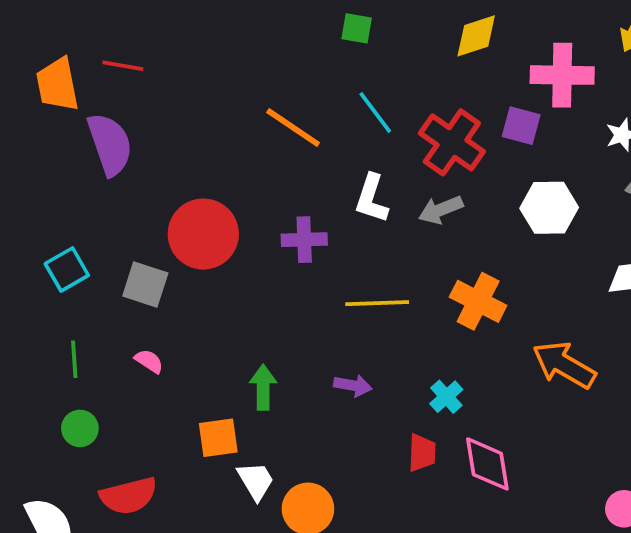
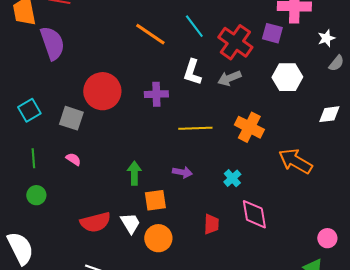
orange square: (218, 438) -> (155, 200), moved
red trapezoid: (422, 453) -> (211, 224), moved
red semicircle: (129, 496) -> (95, 222), moved

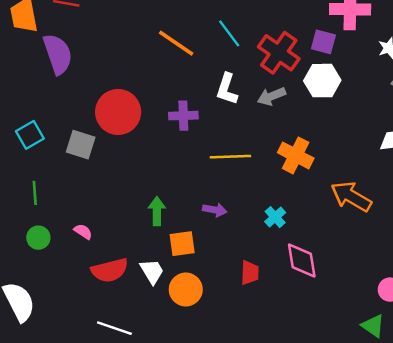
white hexagon: (287, 77) -> (322, 81), moved
pink semicircle: (73, 159) -> (83, 232), moved

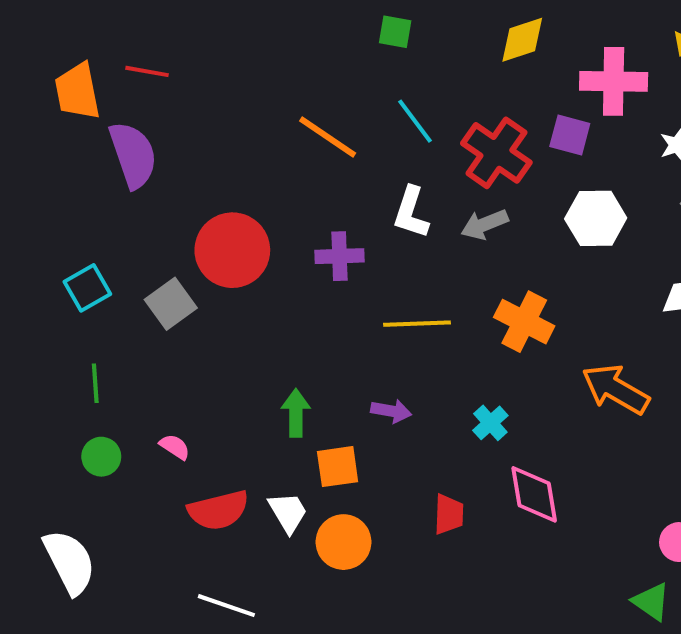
white hexagon: (322, 81) -> (596, 218), moved
gray square: (81, 145) -> (171, 304), turned 36

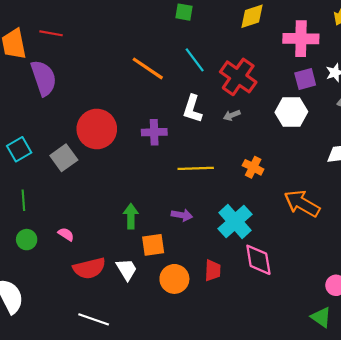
purple square: (570, 135) -> (305, 79), moved, turned -30
gray arrow: (484, 224) -> (232, 115), size x0.7
orange cross: (524, 322) -> (253, 167), size x0.7
cyan cross: (490, 423) -> (235, 222), size x1.8
orange circle: (343, 542) -> (174, 279), moved

